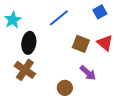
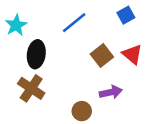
brown square: (81, 44) -> (102, 56), turned 30
purple arrow: (88, 73) -> (111, 92), turned -54

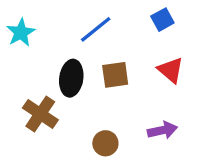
black ellipse: (36, 54) -> (71, 78), moved
brown square: (102, 56) -> (115, 75), moved, turned 30
purple arrow: (111, 92) -> (162, 130), moved

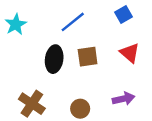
brown cross: (40, 114) -> (32, 104), moved

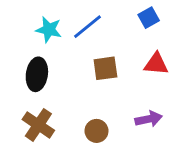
cyan star: (16, 24) -> (49, 30), moved, turned -30
red triangle: (130, 53) -> (156, 64), turned -35
black ellipse: (54, 59) -> (37, 74), moved

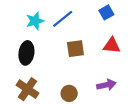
cyan star: (49, 30) -> (35, 21), turned -30

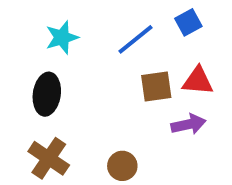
blue line: (63, 19) -> (136, 39), moved
brown square: (75, 49) -> (156, 87), moved
purple arrow: (106, 85) -> (188, 124), moved

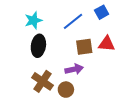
black ellipse: (47, 94) -> (38, 46), moved
purple arrow: (188, 124) -> (74, 69), moved
brown cross: (49, 158) -> (42, 81), moved

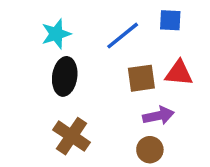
blue square: (102, 12) -> (170, 20), turned 32
purple arrow: (74, 69) -> (158, 116), moved
brown circle: (66, 90) -> (150, 150), moved

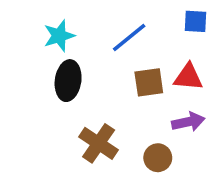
blue square: (170, 20) -> (195, 21), moved
purple arrow: (158, 116) -> (188, 122), moved
brown cross: (72, 136) -> (99, 143), moved

